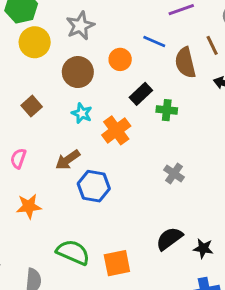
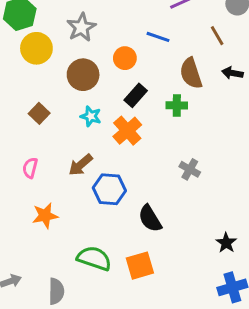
brown semicircle: (185, 63) -> (191, 73), moved
black rectangle: (141, 94) -> (136, 95), moved
black semicircle: (169, 239) -> (150, 219), moved, turned -80
black star: (203, 248) -> (226, 243), turned 30

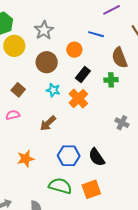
pink semicircle: (30, 168) -> (13, 115), moved, turned 64
blue hexagon: (109, 189) -> (69, 156), moved

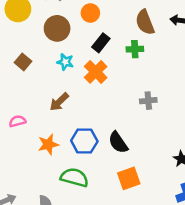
pink semicircle: (13, 115) -> (17, 121), moved
gray cross: (122, 123) -> (148, 101), turned -32
orange star: (26, 159) -> (48, 144), moved
orange square: (91, 189) -> (129, 178), moved

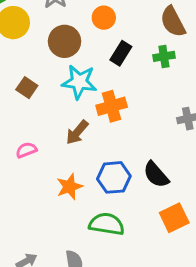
cyan star: (65, 62) -> (79, 82), size x1.6
orange cross: (96, 72) -> (112, 106), moved, turned 35
pink semicircle: (17, 121) -> (26, 150), moved

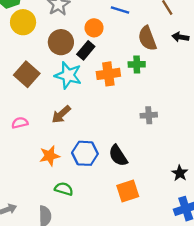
black rectangle: (121, 53) -> (86, 50), moved
brown square: (27, 88) -> (27, 74), size x1.5
orange cross: (112, 106) -> (108, 74), moved
green semicircle: (107, 224) -> (64, 189), moved, size x0.7

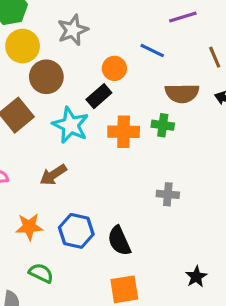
brown semicircle: (147, 38) -> (182, 93), turned -80
brown circle: (61, 42) -> (46, 77), moved

